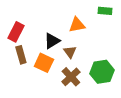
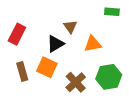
orange triangle: (77, 25) -> (93, 44), moved
brown triangle: (70, 52) -> (70, 27), moved
brown rectangle: (21, 55) -> (22, 72), moved

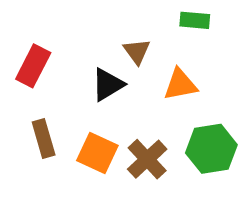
green rectangle: (112, 12) -> (195, 20), moved
orange square: (47, 67) -> (97, 153), moved

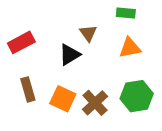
red rectangle: (33, 66) -> (21, 42), turned 35
orange triangle: (180, 85) -> (130, 48), moved

